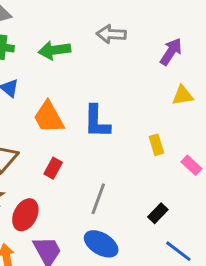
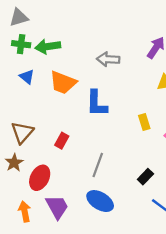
gray arrow: (111, 34) -> (108, 59), moved
green arrow: (54, 50) -> (48, 46), moved
orange trapezoid: (49, 117) -> (63, 82), moved, turned -40

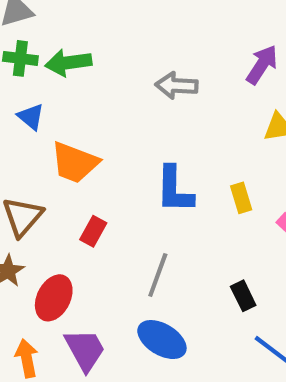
orange trapezoid: (63, 82) -> (75, 163), moved
blue L-shape: (97, 103) -> (174, 190), moved
black rectangle: (145, 177) -> (243, 296), turned -70

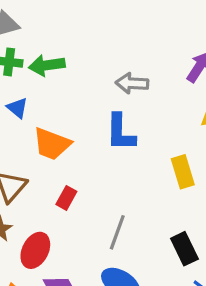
blue L-shape: (174, 190) -> (121, 132), moved
yellow rectangle: (241, 198) -> (183, 172), size x1.4
black rectangle: (243, 296) -> (184, 249), size x1.4

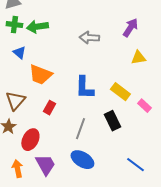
blue L-shape: (121, 132) -> (84, 88), moved
yellow rectangle: (183, 172) -> (120, 92), turned -36
black rectangle: (184, 249) -> (112, 121), moved

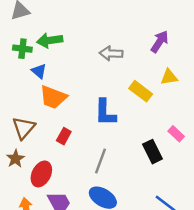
green cross: (14, 25) -> (22, 49), moved
blue triangle: (19, 53) -> (39, 71), moved
yellow rectangle: (120, 92) -> (141, 91), moved
black rectangle: (112, 121) -> (153, 152), moved

